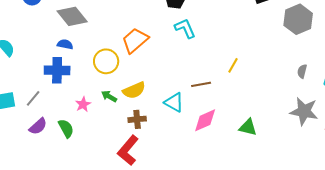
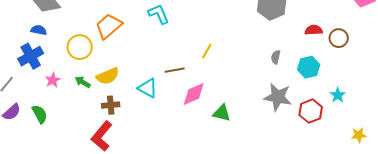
blue cross: (57, 70) -> (31, 56), turned -30
pink star: (83, 104) -> (53, 80), moved
pink diamond: (205, 120) -> (194, 94), moved

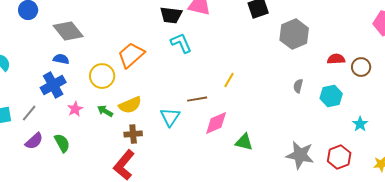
cyan triangle: (148, 88) -> (170, 117), turned 35
gray star: (278, 97) -> (300, 155), moved
red hexagon: (311, 111) -> (339, 157), moved

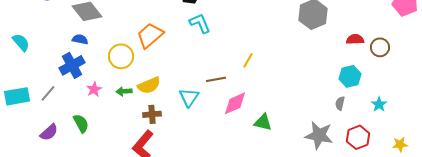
gray semicircle: (298, 86) -> (340, 103), moved
green arrow: (105, 111) -> (124, 91), turned -35
purple semicircle: (34, 141) -> (49, 132), moved

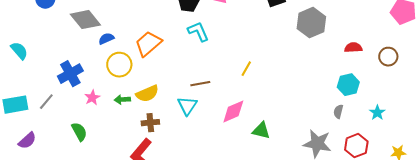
blue semicircle: (80, 39) -> (106, 39), moved, turned -35
brown circle: (380, 47) -> (388, 57), moved
brown line: (216, 79) -> (200, 84), moved
purple semicircle: (49, 132) -> (27, 141), moved

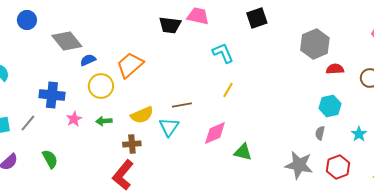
gray hexagon: (311, 23) -> (315, 44), moved
cyan L-shape: (198, 32) -> (223, 53), moved
blue cross: (70, 74) -> (52, 95), turned 35
yellow semicircle: (147, 94) -> (142, 115), moved
green semicircle: (79, 132) -> (50, 159), moved

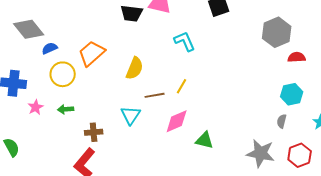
yellow line: (228, 90) -> (182, 86), moved
brown line: (182, 105) -> (155, 95), moved
yellow semicircle: (142, 115) -> (135, 68), moved, turned -45

